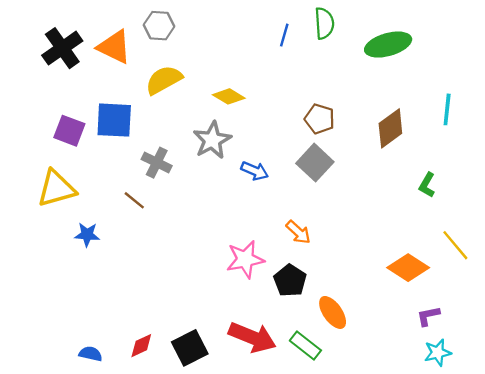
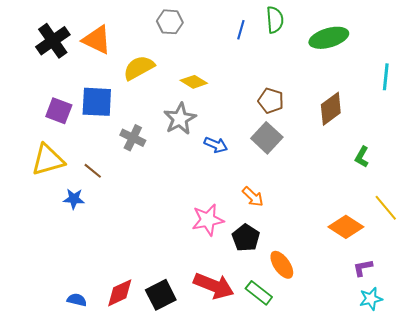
gray hexagon: (159, 26) -> (170, 22), moved
cyan line: (447, 109) -> (386, 77), moved
brown line: (134, 200) -> (93, 171), moved
red diamond: (141, 346) -> (120, 293), size x1.4

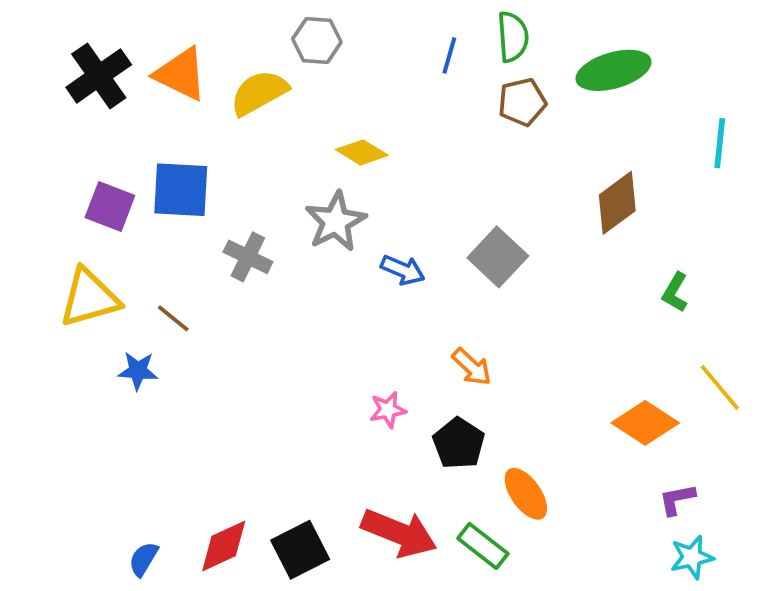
yellow semicircle: (139, 68) -> (259, 93), moved
brown pentagon: (271, 101) -> (522, 102), moved, turned -30
pink star: (208, 220) -> (388, 410), size x0.6
blue semicircle: (77, 300) -> (143, 559), turned -72

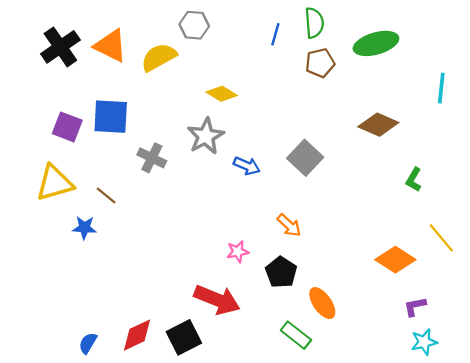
brown diamond: (617, 203) -> (378, 125), turned 60
red arrow: (399, 533) -> (217, 300), moved

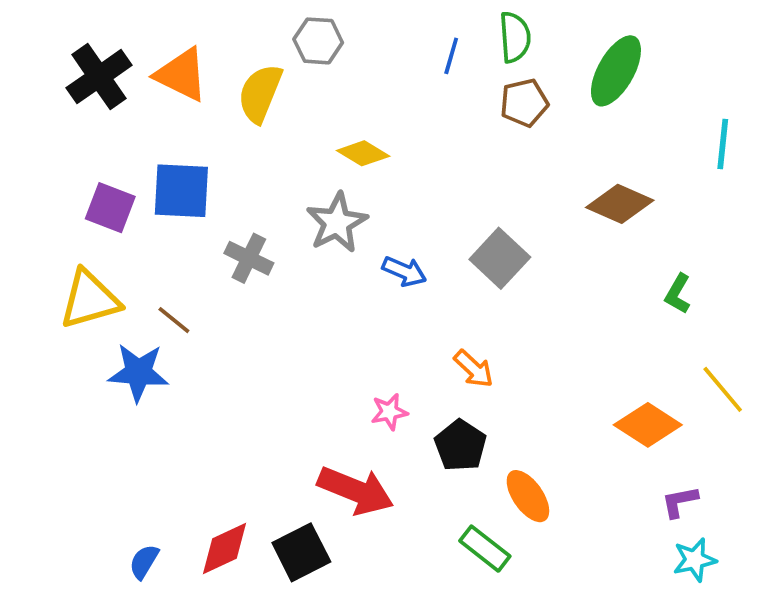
green ellipse: (376, 43) -> (616, 71), turned -45
yellow semicircle: (159, 57) -> (260, 93), turned -39
blue star: (84, 228) -> (138, 372), size x1.5

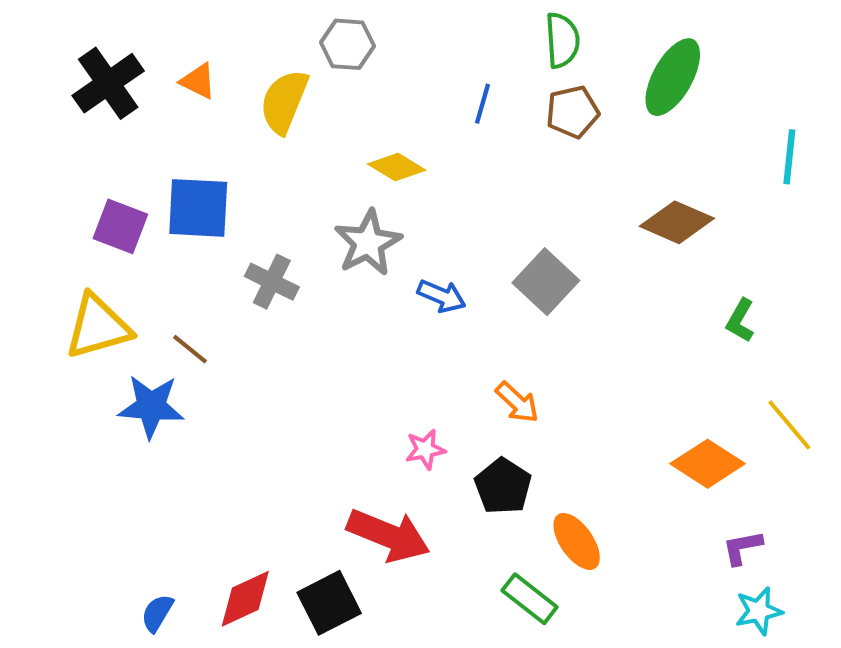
blue line: (451, 56) -> (483, 104), moved
orange triangle: (181, 75) -> (198, 81), size x0.6

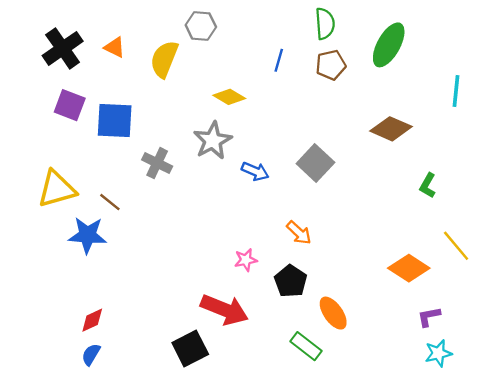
purple square: (120, 226) -> (70, 105), moved
red diamond: (245, 599) -> (92, 320), moved, size x0.7

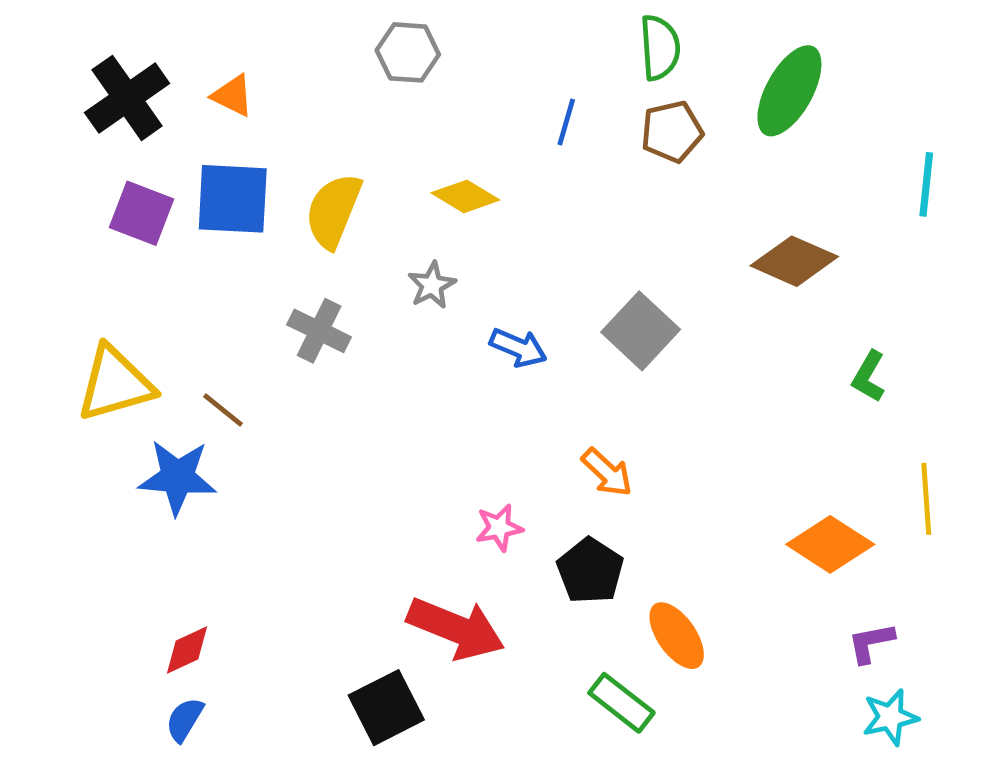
yellow semicircle: (164, 59) -> (333, 211), moved
blue square: (115, 121) -> (233, 199), moved
gray star: (213, 141) -> (432, 285), size x0.6
yellow line: (456, 246) -> (926, 499), turned 36

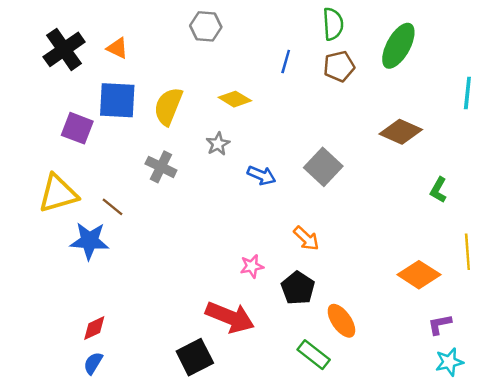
purple square: (141, 213) -> (77, 128), moved

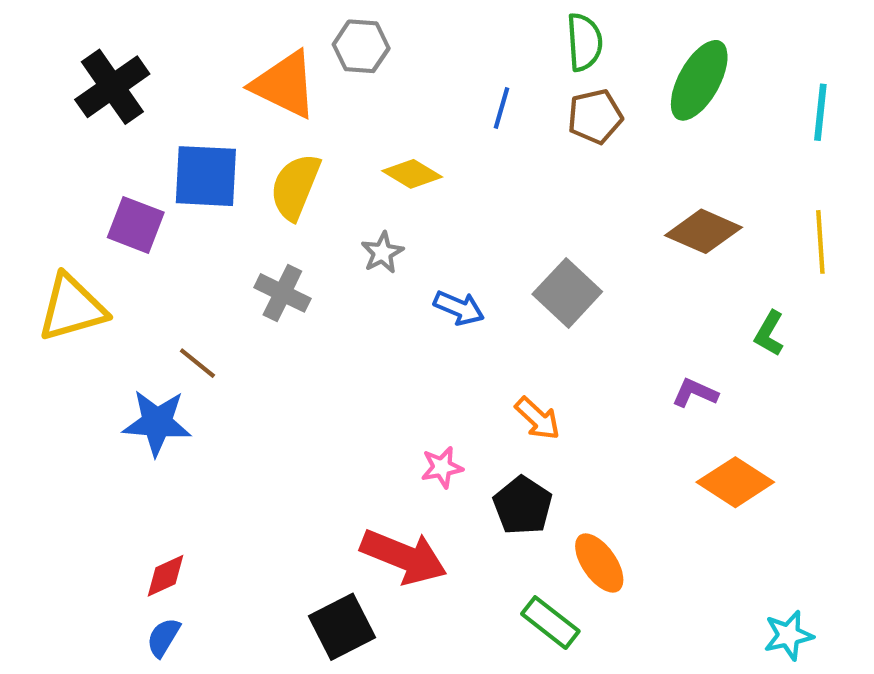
orange triangle: (117, 48) -> (285, 85), moved, size x1.8
cyan line: (467, 93) -> (820, 112), moved
yellow triangle: (58, 194) -> (72, 308), moved
yellow line: (467, 252) -> (820, 242), moved
purple L-shape: (440, 324) -> (695, 393), moved, turned 35

